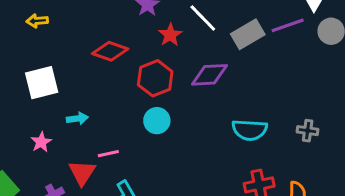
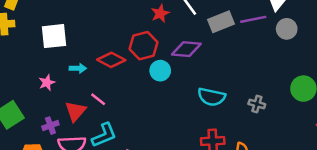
red diamond: (110, 51) -> (111, 60), moved
cyan circle: (157, 121) -> (160, 71), moved
pink line: (108, 154) -> (98, 99), turned 42

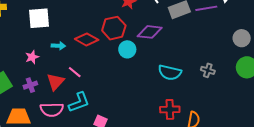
gray circle: (287, 29) -> (242, 38), moved
gray cross: (257, 104) -> (208, 70), moved
purple cross: (50, 126) -> (30, 85), moved

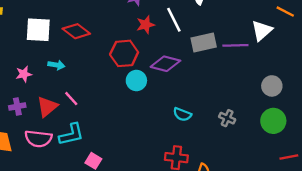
red diamond: (87, 39) -> (76, 31), moved
cyan semicircle: (170, 72) -> (182, 114), size x0.7

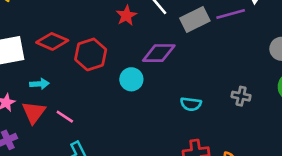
red hexagon: (124, 53) -> (91, 54), moved
red triangle: (47, 107) -> (34, 112), moved

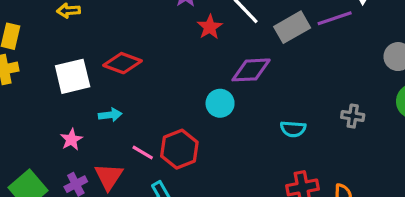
red hexagon: (91, 54) -> (179, 149), moved
red triangle: (34, 112) -> (109, 176), moved

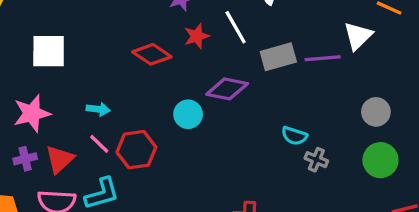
red diamond: (122, 63) -> (152, 54), moved
cyan arrow: (110, 115) -> (98, 109), moved
cyan semicircle: (293, 129) -> (294, 136), moved
pink star: (71, 139) -> (32, 113), size x1.6

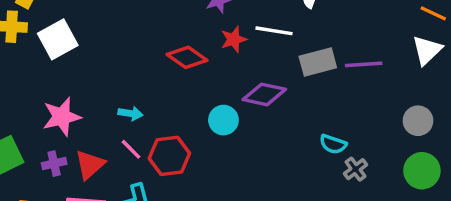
white line: (236, 27) -> (274, 31), turned -52
white triangle: (358, 36) -> (427, 50), moved
white square: (49, 51) -> (58, 39), moved, turned -30
gray cross: (316, 160) -> (356, 169), turned 30

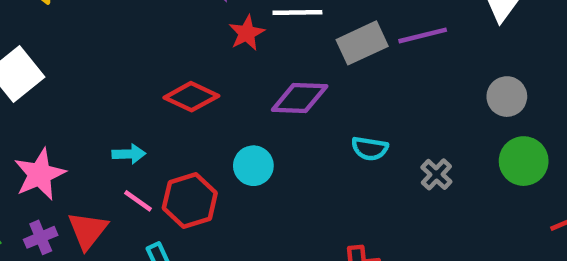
red diamond: (187, 57) -> (191, 97), moved
cyan circle: (223, 120) -> (253, 166), moved
cyan semicircle: (333, 144) -> (370, 149), moved

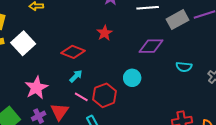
red star: (247, 33) -> (105, 33), moved
red diamond: (191, 97) -> (73, 52), moved
cyan arrow: (129, 154) -> (76, 76), turned -40

